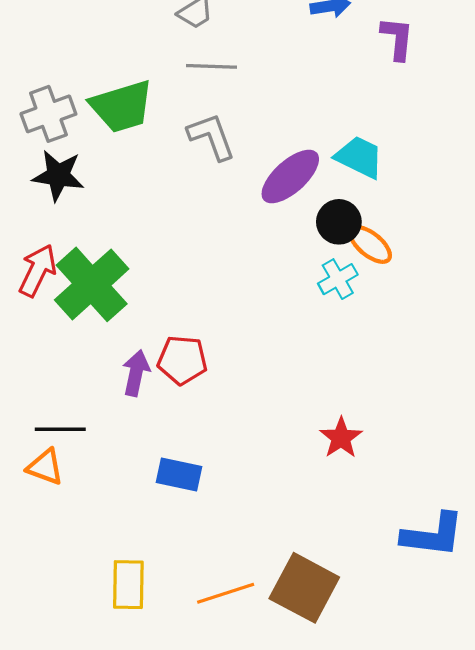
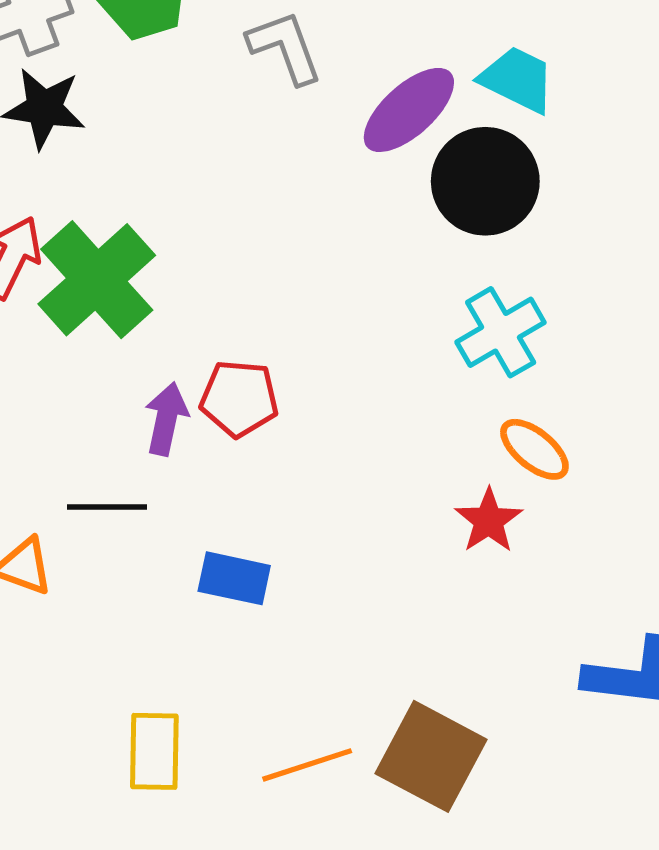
black circle: (339, 222) -> (485, 181), size x1.5
orange ellipse: (370, 245) -> (534, 449), moved
cyan cross: (338, 279) -> (501, 332), moved, size x1.4
black line: (60, 429) -> (107, 507), moved

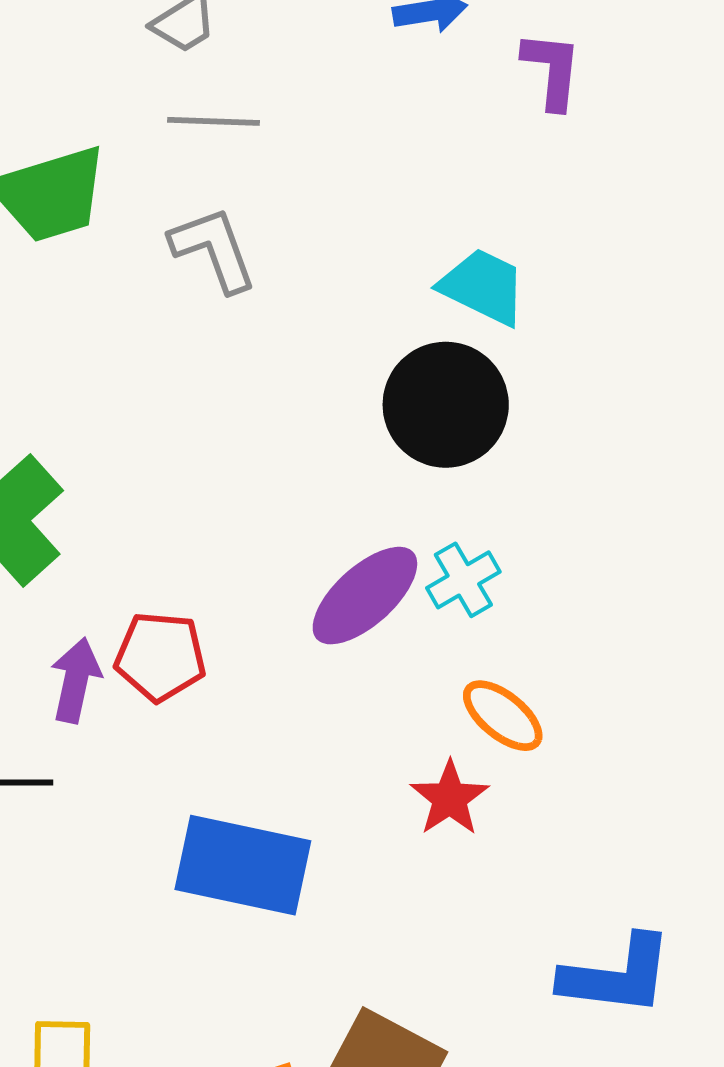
purple ellipse: (409, 110) -> (365, 596), moved
cyan cross: (501, 332) -> (463, 580), size x0.7
blue rectangle: (234, 578) -> (243, 865), moved, size x1.6

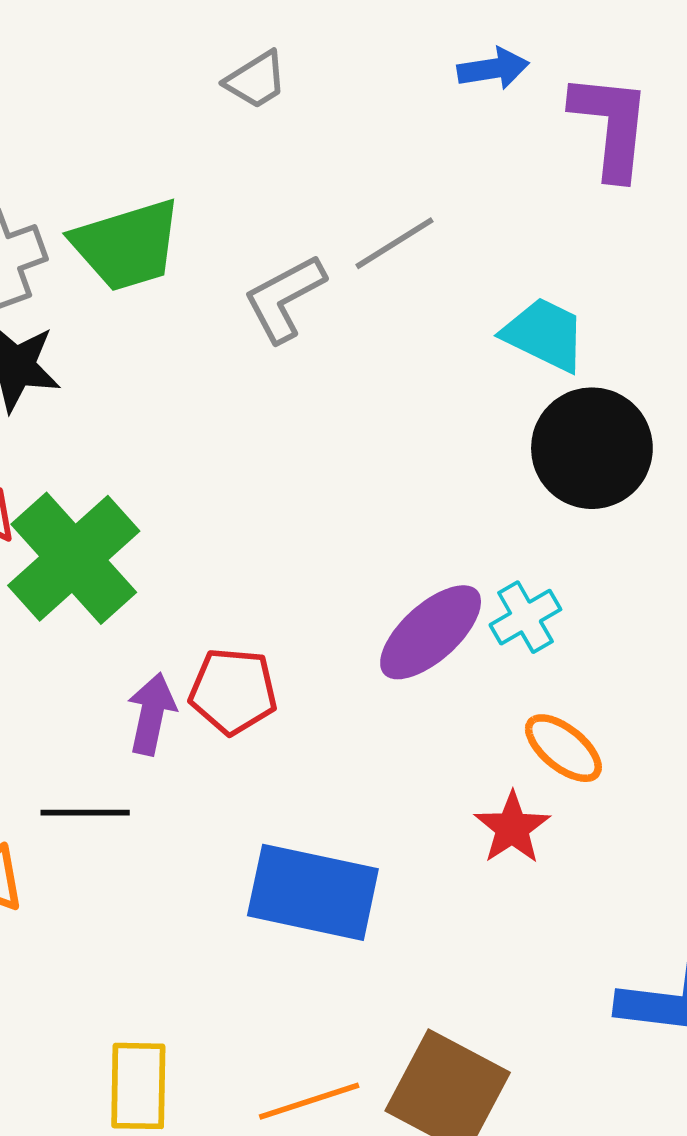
purple L-shape: (552, 70) -> (611, 126), size x1.4
gray line: (213, 121) -> (395, 243), moved, turned -34
gray L-shape: (213, 249) -> (284, 298), turned -98
black circle: (446, 405) -> (592, 448), moved

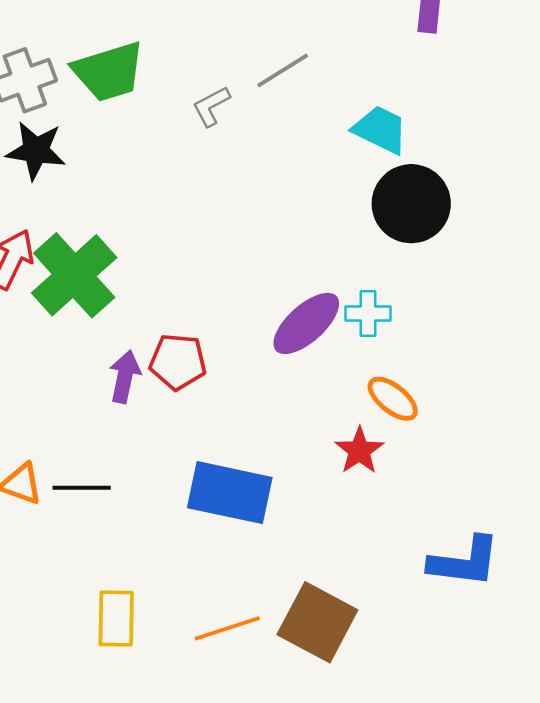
gray L-shape: (284, 298) -> (211, 106), size x0.7
cyan cross: (525, 617) -> (368, 314), turned 30
black line: (85, 813) -> (82, 488), moved

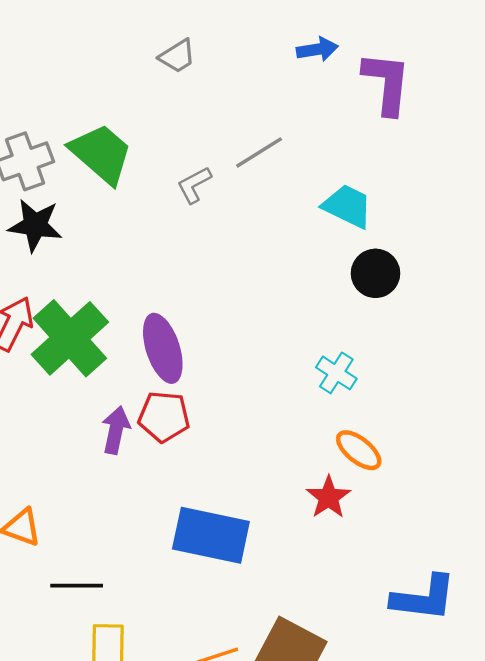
green trapezoid: (109, 72) -> (101, 154), turned -122
black circle: (411, 204) -> (375, 273), size x0.7
cyan cross: (368, 314) -> (336, 373), turned 33
purple ellipse: (306, 323) -> (163, 348), moved, turned -66
black line: (82, 488) -> (77, 586), moved

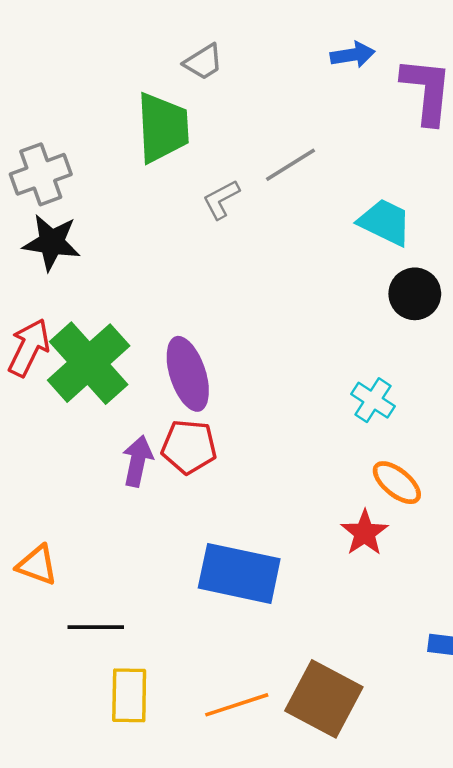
green trapezoid: (101, 154) -> (163, 128), moved, turned 46

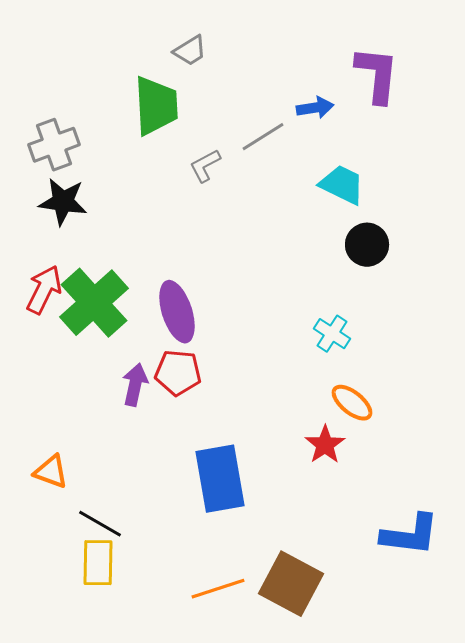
blue arrow: (353, 55) -> (315, 108), moved
blue rectangle: (239, 573) -> (220, 479), turned 68
black line: (96, 627) -> (100, 524), turned 30
yellow rectangle: (129, 695) -> (98, 563), moved

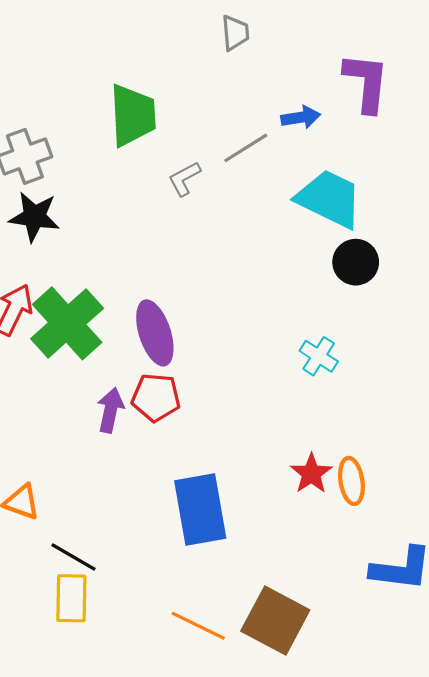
gray trapezoid: (190, 51) -> (235, 33), moved, turned -63
cyan trapezoid: (342, 185) -> (329, 199), size x1.4
orange ellipse: (352, 403) -> (351, 481), moved, turned 42
orange line: (218, 589) -> (198, 626), turned 44

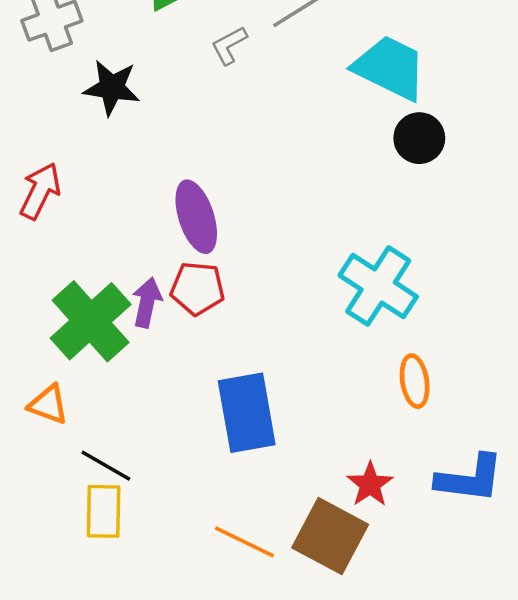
black star: (34, 217) -> (112, 88), moved
green cross: (67, 323) -> (91, 321), moved
cyan cross: (319, 356) -> (378, 286), moved, size x1.8
red star: (311, 474) -> (370, 484), moved

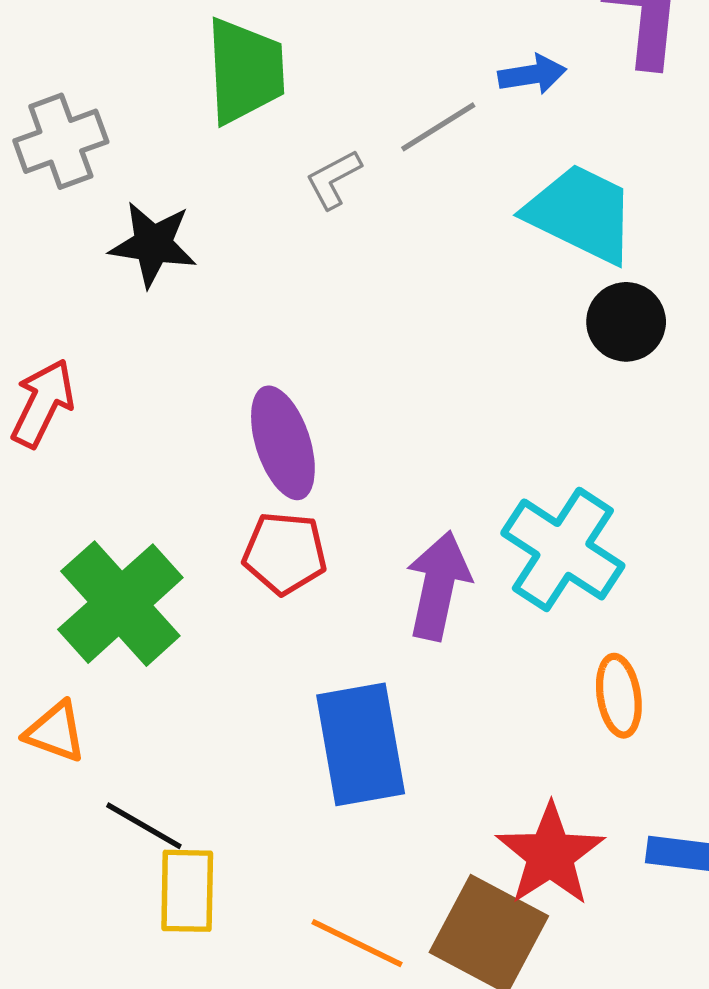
purple arrow: (147, 302) -> (438, 586), moved, size x1.4
red star: (370, 484) -> (550, 855), size x1.5
yellow rectangle: (104, 511) -> (187, 891), moved

